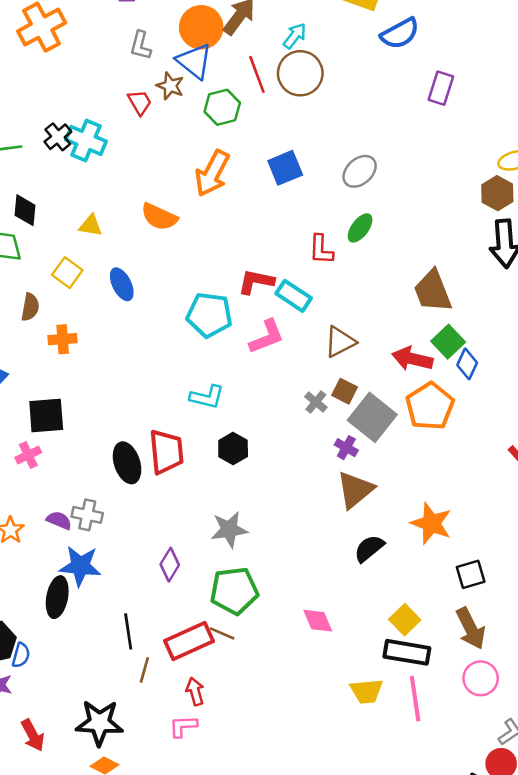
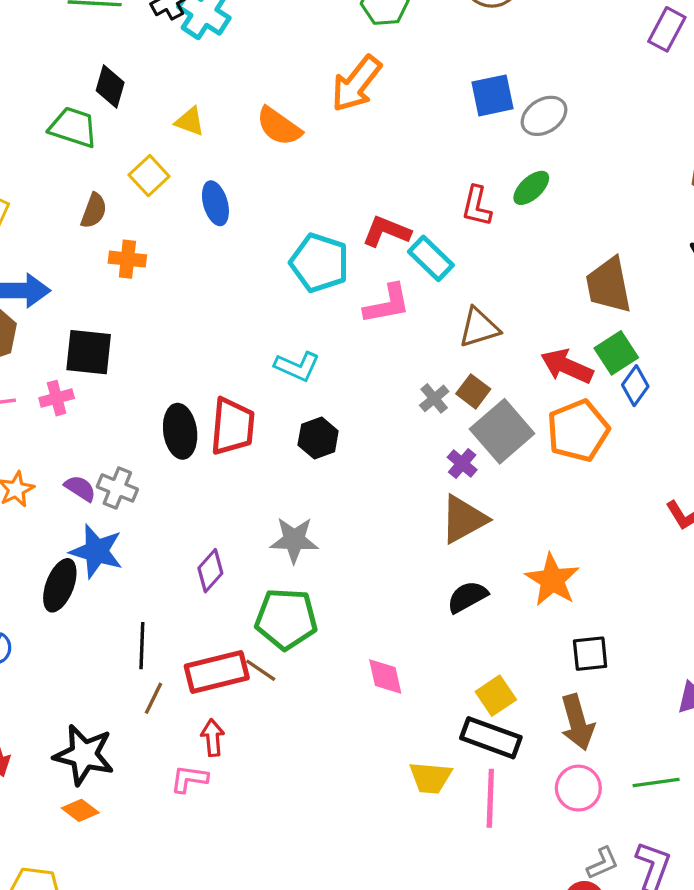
blue square: (285, 168) -> (492, 95), moved

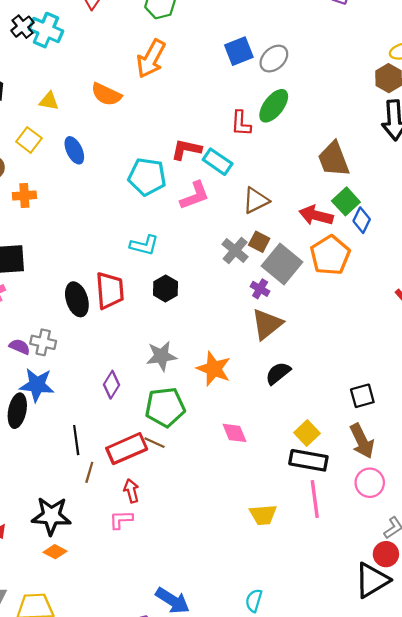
green ellipse: (531, 188) -> (274, 106), size x1.4
gray cross: (434, 398) -> (235, 251), size x1.4
orange star: (552, 580) -> (214, 369), moved
yellow trapezoid: (430, 778) -> (263, 515), moved

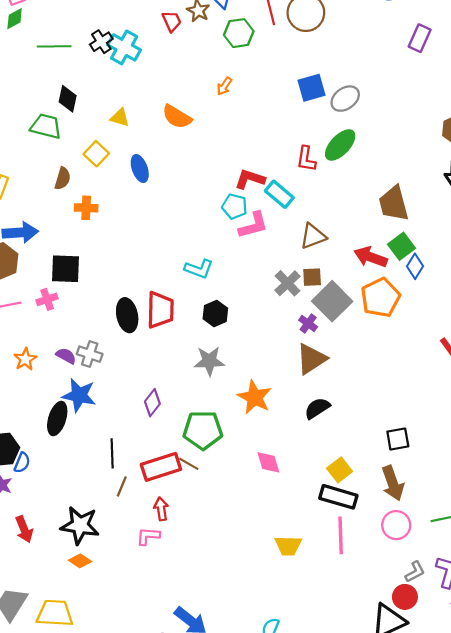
orange arrow: (151, 59) -> (224, 86), size x0.5
cyan pentagon: (147, 177) -> (235, 206), moved, size x0.7
brown square: (259, 242) -> (312, 277), turned -36
gray star: (161, 356) -> (209, 361), moved

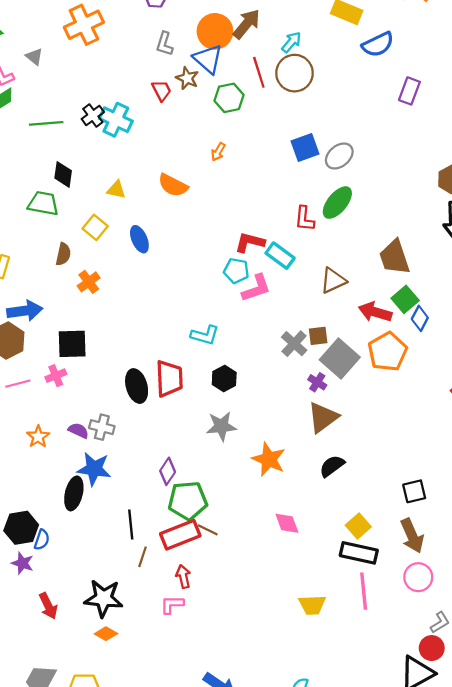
orange cross: (86, 208) -> (89, 282), turned -35
brown triangle: (313, 236) -> (333, 281), moved
green pentagon: (203, 430) -> (188, 501), moved

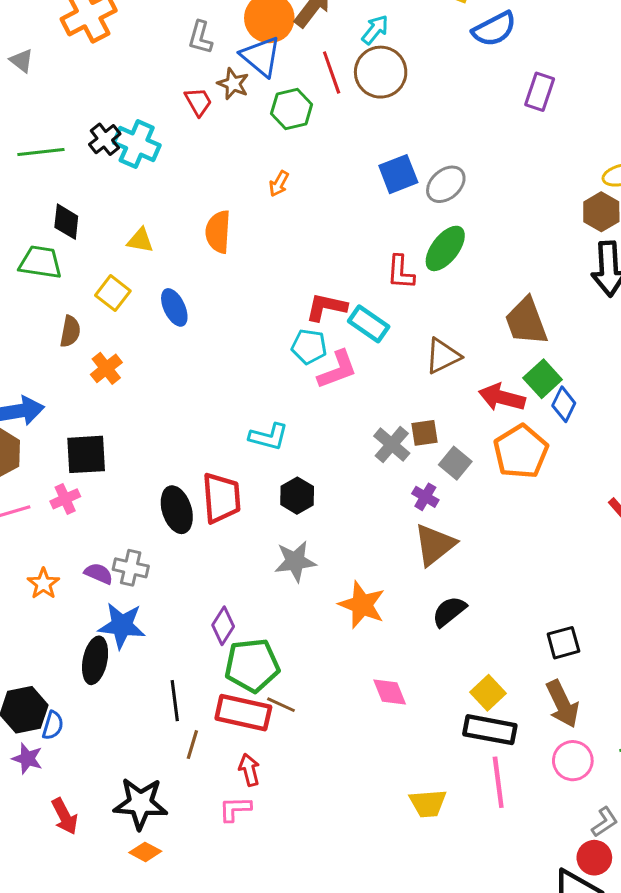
orange semicircle: (173, 185) -> (218, 232), turned 68
gray square: (340, 359) -> (455, 463), size x0.6
red rectangle: (180, 535) -> (243, 713), turned 36

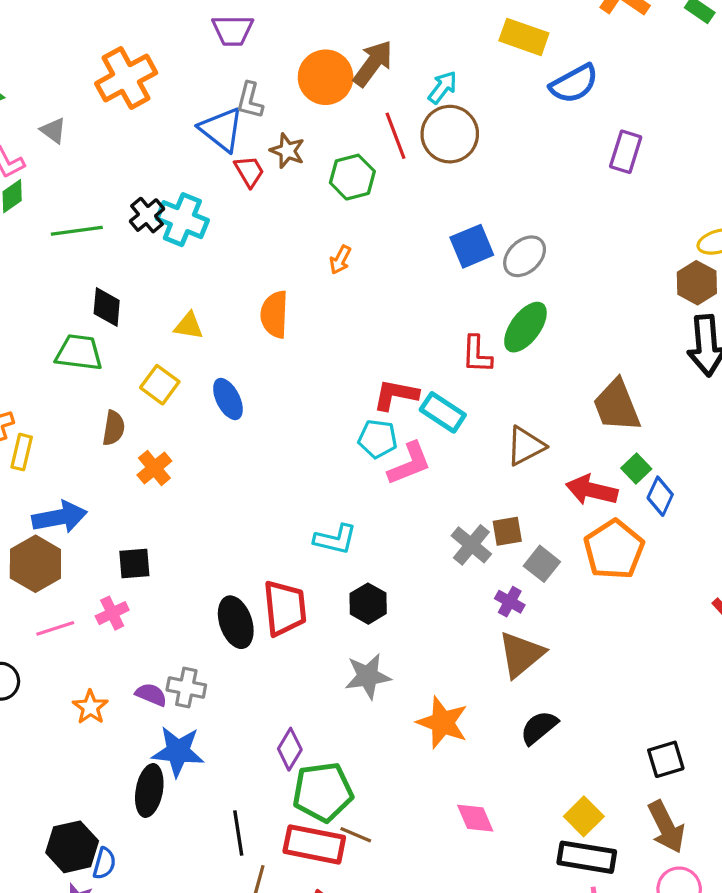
blue triangle: (261, 56) -> (221, 129), moved
green square: (543, 379) -> (636, 469), size x0.7
black square: (86, 454) -> (134, 563), size x0.7

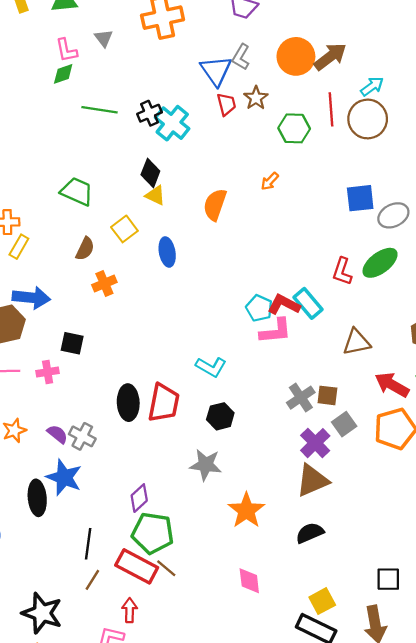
black diamond: (107, 307) -> (150, 173), moved
red L-shape: (396, 395) -> (284, 305), moved
purple cross: (510, 602) -> (315, 443), size x1.5
black ellipse: (149, 790) -> (37, 498), turned -32

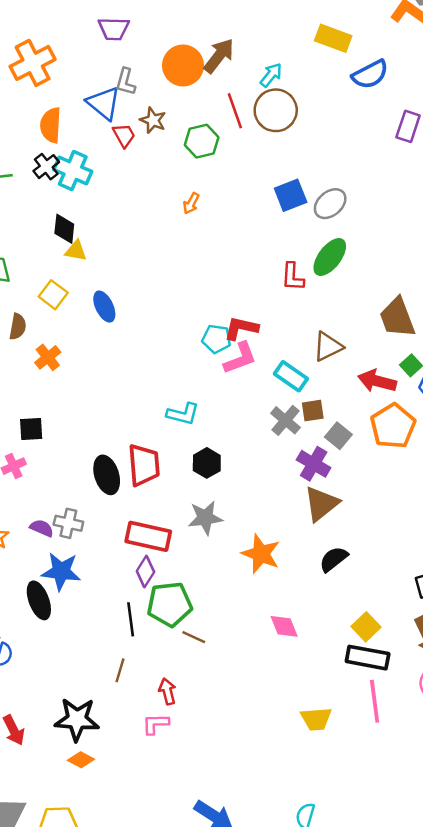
orange semicircle: (215, 205) -> (51, 125), moved
cyan rectangle: (308, 303) -> (291, 376), moved
black line: (88, 544) -> (131, 619), moved
red rectangle: (137, 566) -> (148, 536), moved

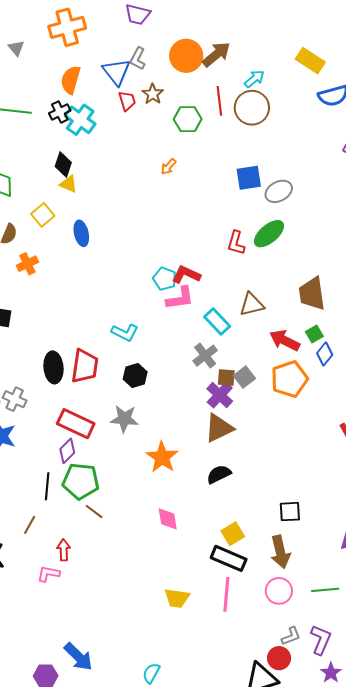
brown square: (313, 411) -> (226, 378), moved

